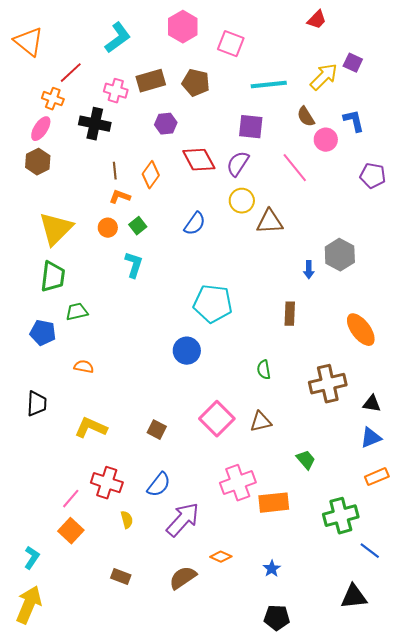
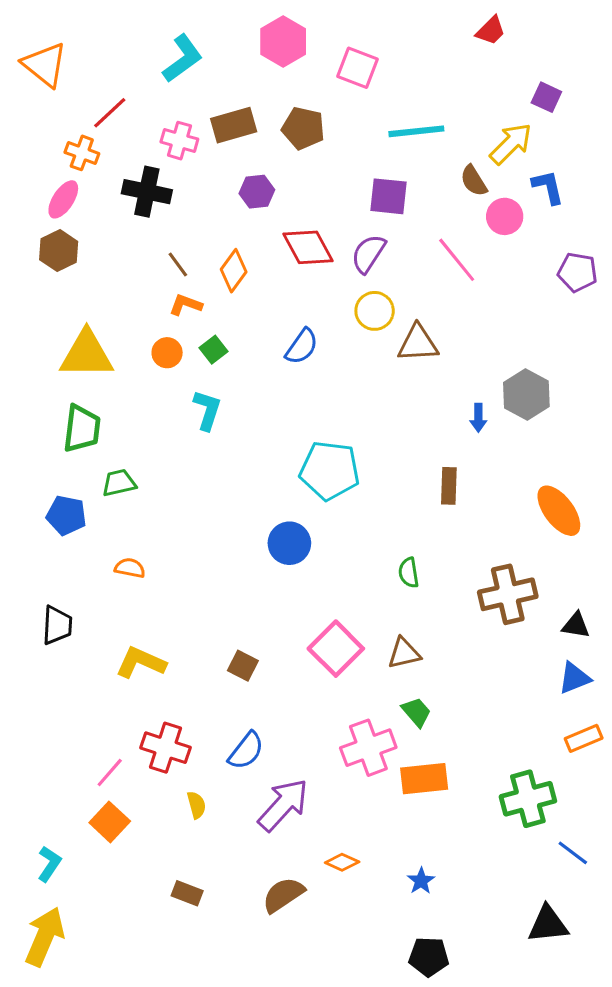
yellow arrow: (324, 77) -> (511, 144), moved
brown line: (115, 171) -> (178, 264), turned -30
yellow triangle: (56, 229) -> (87, 354), turned 45
green trapezoid: (306, 460) -> (416, 712), moved

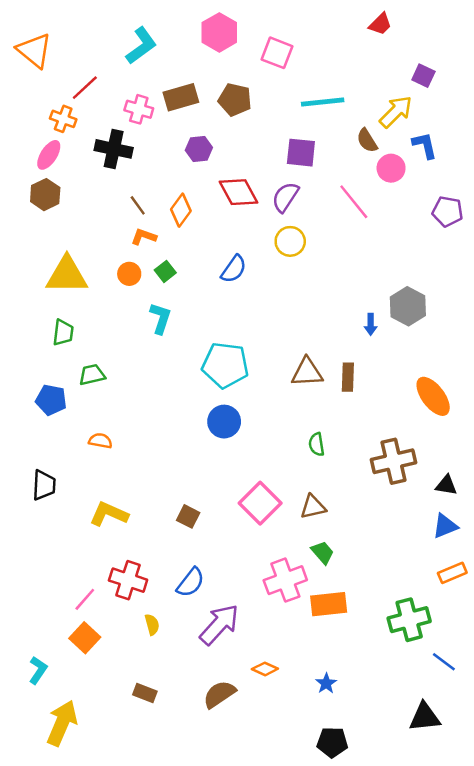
brown triangle: (418, 343) -> (307, 372), moved
green trapezoid: (82, 429) -> (63, 333), size x0.7
cyan pentagon: (330, 470) -> (225, 365), moved
yellow arrow: (45, 937) -> (62, 723), moved

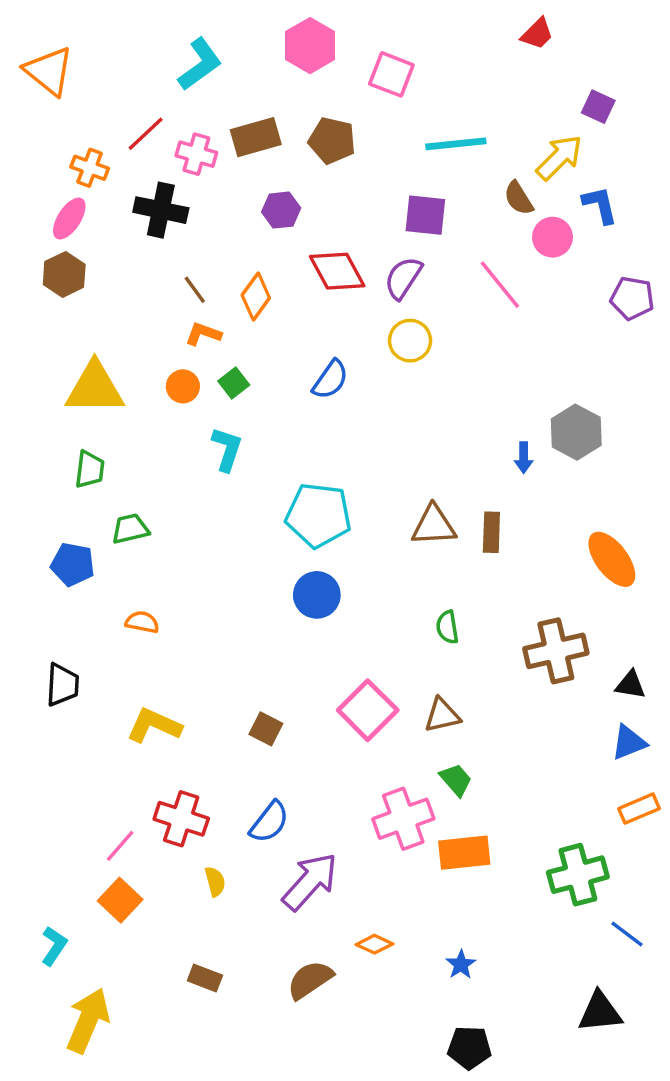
red line: (85, 88) -> (146, 134), moved

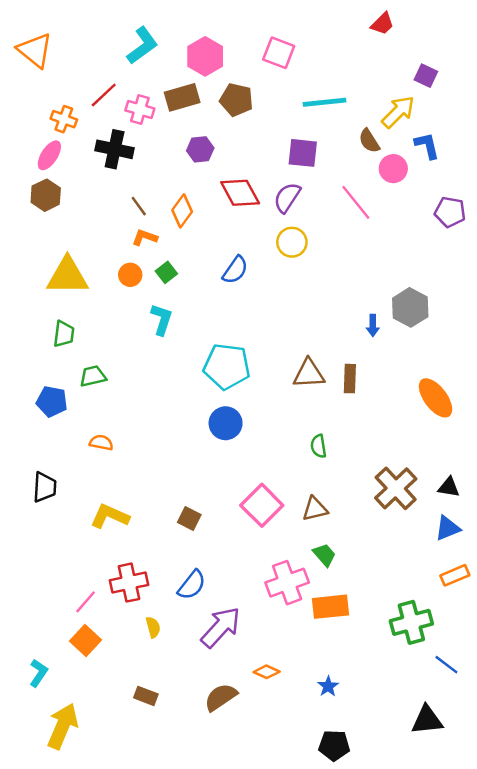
pink hexagon: (310, 46) -> (205, 56), moved
brown cross: (556, 651) -> (396, 488), moved, turned -30
red cross: (181, 819) -> (129, 583), turned -30

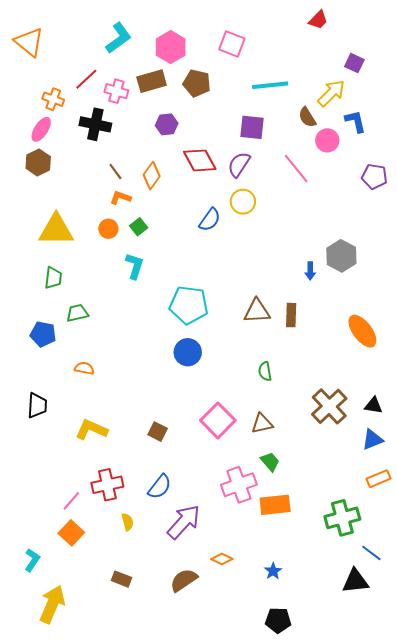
blue semicircle: (235, 270) -> (210, 220), moved
black triangle: (427, 720) -> (355, 581), moved

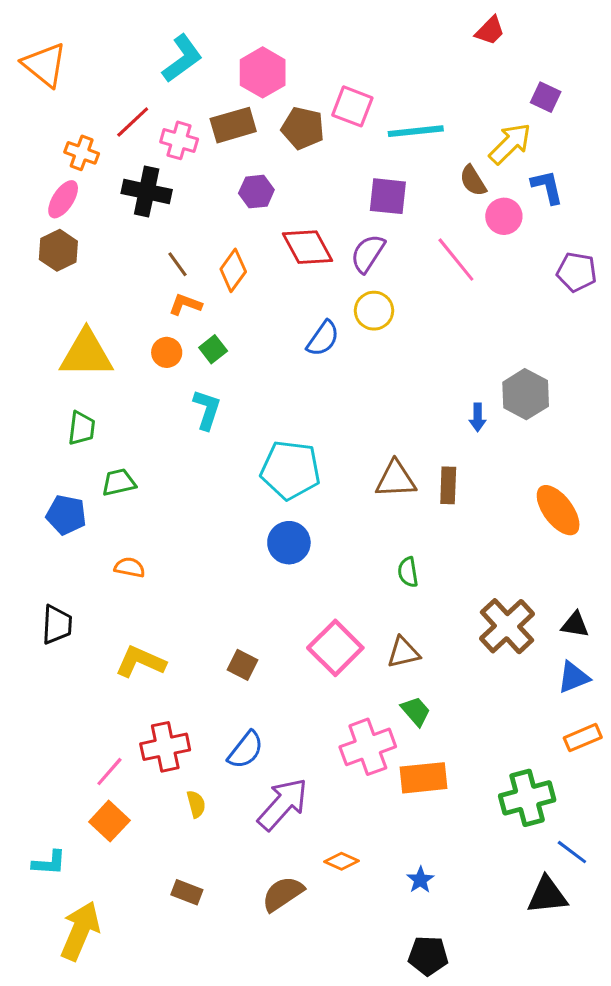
pink square: (232, 44) -> (352, 106), moved
cyan L-shape: (32, 560) -> (49, 863), turned 60

